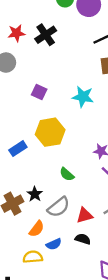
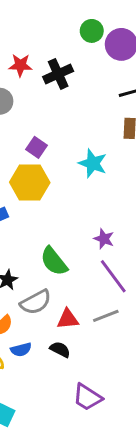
yellow hexagon: (50, 132) -> (30, 182), moved
green semicircle: (67, 174) -> (54, 261), size x1.5

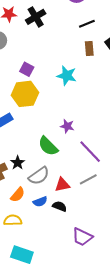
purple star: (104, 239) -> (67, 126), moved
blue semicircle: (21, 350) -> (40, 202), moved

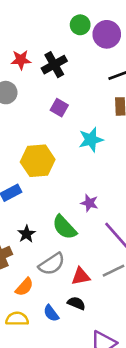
purple square: (27, 69) -> (59, 108), moved
cyan star: (67, 76) -> (91, 140), turned -30
black star: (18, 163) -> (26, 234), moved
blue semicircle: (40, 202) -> (51, 313), moved, turned 72

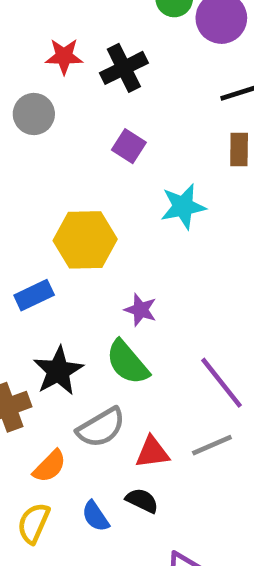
purple star: (89, 203) -> (141, 310), moved
black star: (26, 234) -> (58, 371), size x1.5
yellow semicircle: (17, 319) -> (34, 523), turned -70

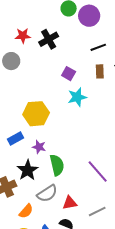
purple square: (129, 146) -> (69, 74), moved
purple star: (141, 310) -> (39, 147), moved
green semicircle: (127, 362) -> (57, 165), turned -150
gray line: (212, 445) -> (97, 212), moved

